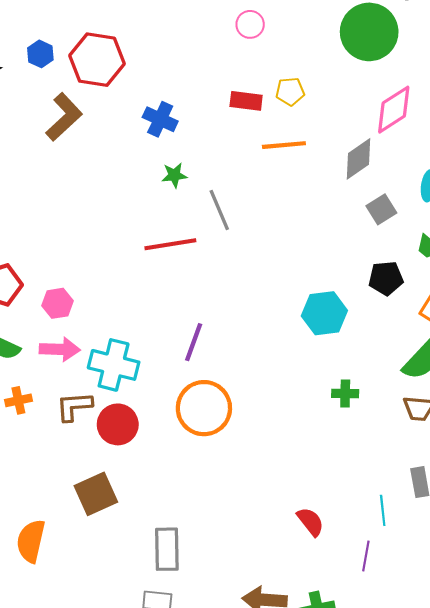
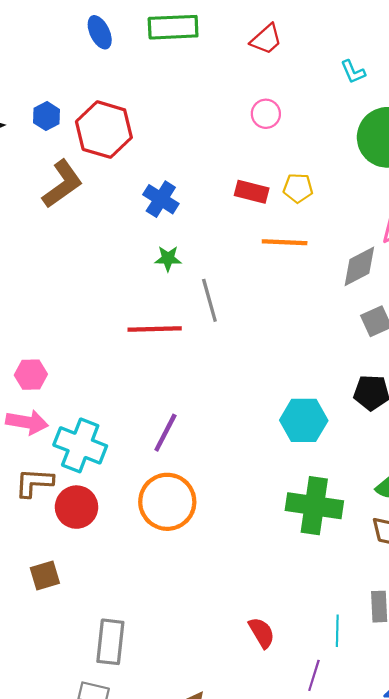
green cross: (345, 394) -> (314, 506), size x2.0
brown square: (96, 494) -> (45, 575), size x0.7

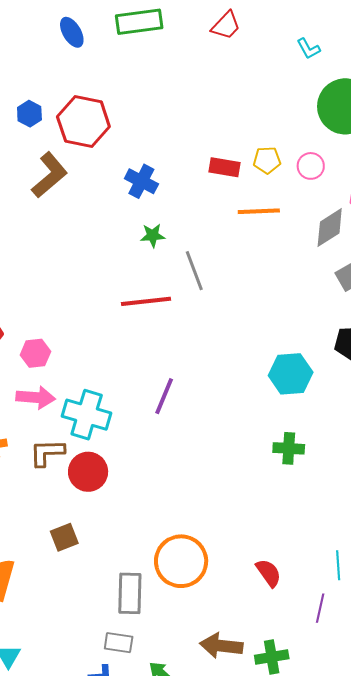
pink circle: (266, 114) -> (311, 166), moved
orange circle: (167, 502) -> (181, 561), moved
green cross: (314, 506) -> (289, 448), moved, size x0.6

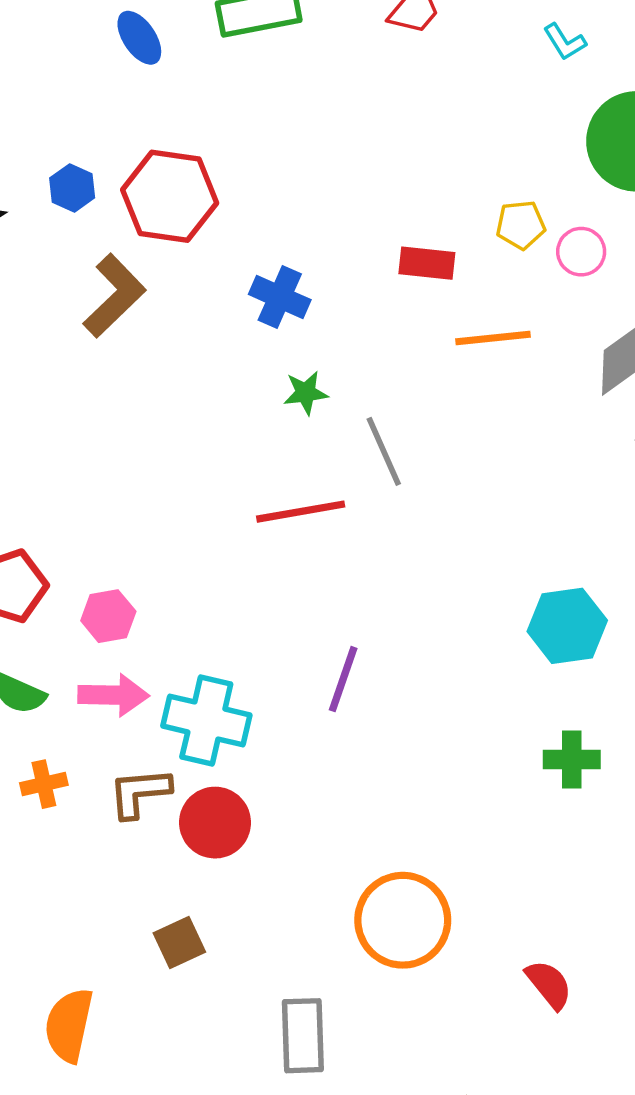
yellow pentagon: (267, 160) -> (521, 225), moved
orange circle: (181, 561) -> (403, 920), moved

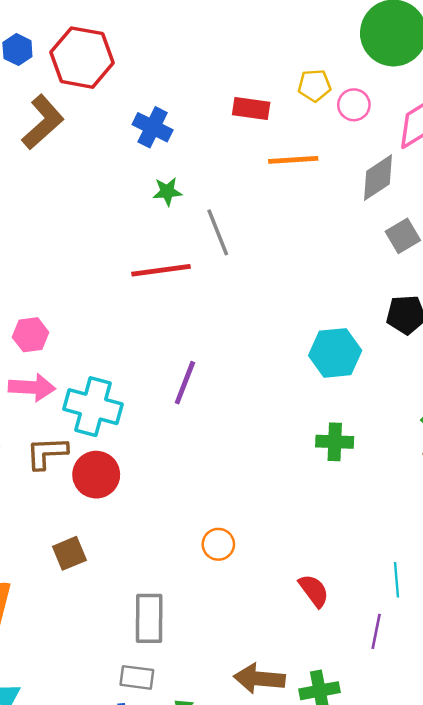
orange circle: (403, 920) -> (218, 544), size x0.5

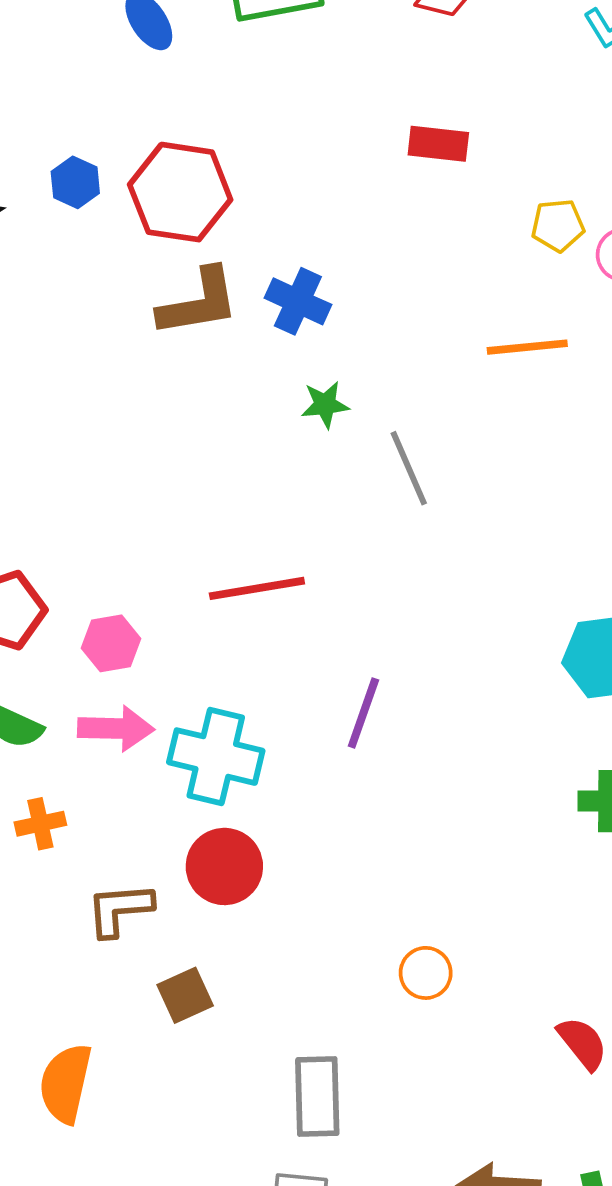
red rectangle: (251, 108) -> (438, 144), moved
brown L-shape: (43, 122) -> (199, 302), moved, turned 34
red line: (161, 270) -> (257, 588), moved
brown L-shape: (47, 453) -> (120, 909), moved

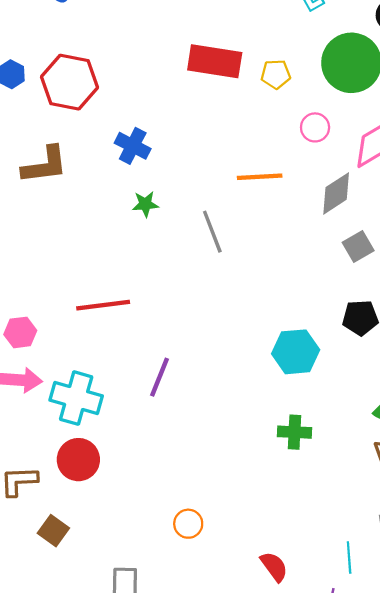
red rectangle: (438, 144) -> (215, 61), size x1.6
yellow pentagon: (558, 225) -> (276, 74), moved
brown L-shape: (199, 302) -> (45, 165), moved
gray line: (409, 468) -> (212, 232), moved
brown square: (185, 995) -> (53, 531), turned -32

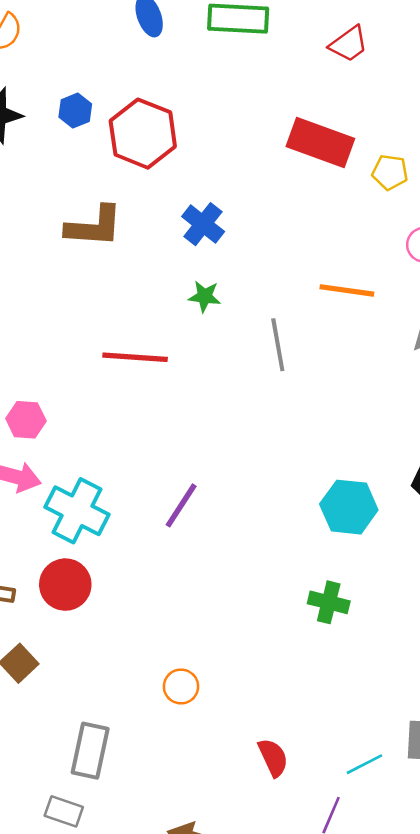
red line: (103, 305) -> (135, 357), moved
cyan line: (349, 558) -> (364, 764), turned 56

